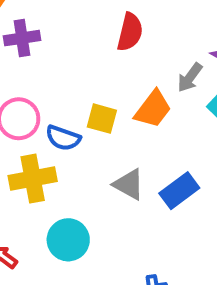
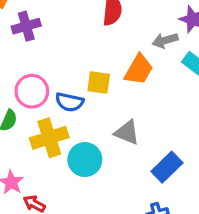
gray arrow: (190, 77) -> (165, 40), turned 45
blue rectangle: (179, 191) -> (167, 167), moved
cyan circle: (68, 240) -> (85, 160), moved

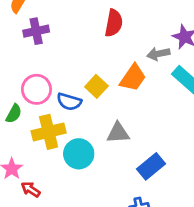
yellow square: (99, 82) -> (96, 86), turned 30
gray triangle: (127, 133) -> (118, 133), turned -30

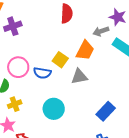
yellow cross: (49, 132) -> (15, 104), moved, size x0.6
gray triangle: (118, 133) -> (79, 77), moved

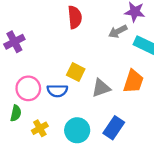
orange trapezoid: (85, 50) -> (133, 81), moved
yellow cross: (15, 104) -> (40, 128), moved
blue rectangle: (106, 111) -> (114, 128), moved

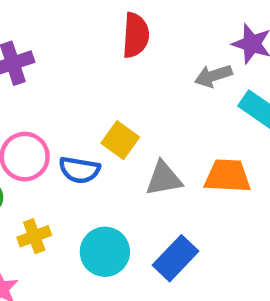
orange trapezoid: (133, 81) -> (227, 176), turned -115

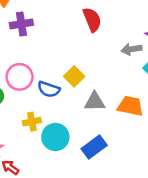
red semicircle: (136, 35) -> (92, 20), turned -35
yellow cross: (34, 236) -> (32, 122), moved

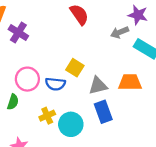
purple cross: (21, 24) -> (18, 33), turned -36
blue rectangle: (94, 147) -> (103, 112), moved, turned -60

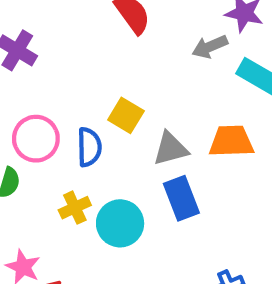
blue semicircle: (55, 84) -> (89, 147), turned -96

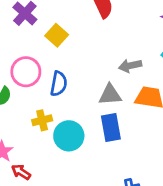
gray arrow: (210, 47) -> (130, 66), moved
yellow square: (126, 115) -> (57, 35), moved

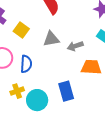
gray triangle: (110, 95) -> (51, 39), moved

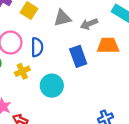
yellow cross: (17, 91) -> (22, 71), moved
blue rectangle: (66, 91) -> (78, 56), moved

